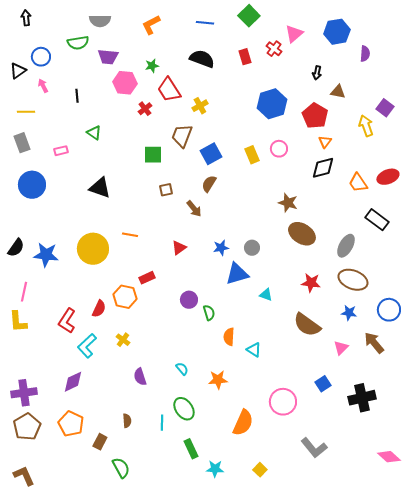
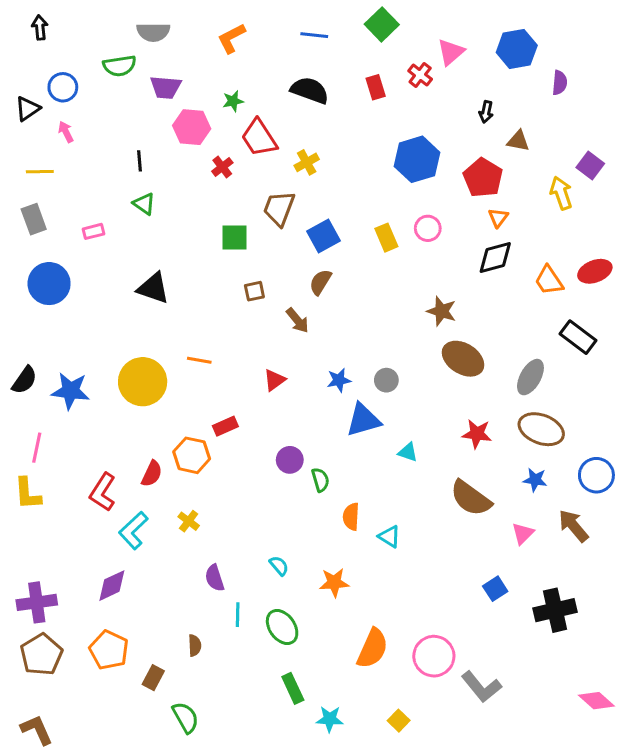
black line: (77, 96) -> (139, 161), moved
pink circle: (283, 402) -> (434, 656), moved
cyan line: (162, 423) -> (238, 615), moved

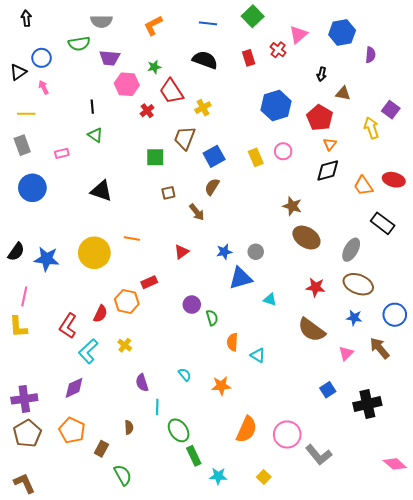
red ellipse: (595, 271) -> (394, 180), turned 35
green ellipse: (282, 627) -> (179, 430), moved

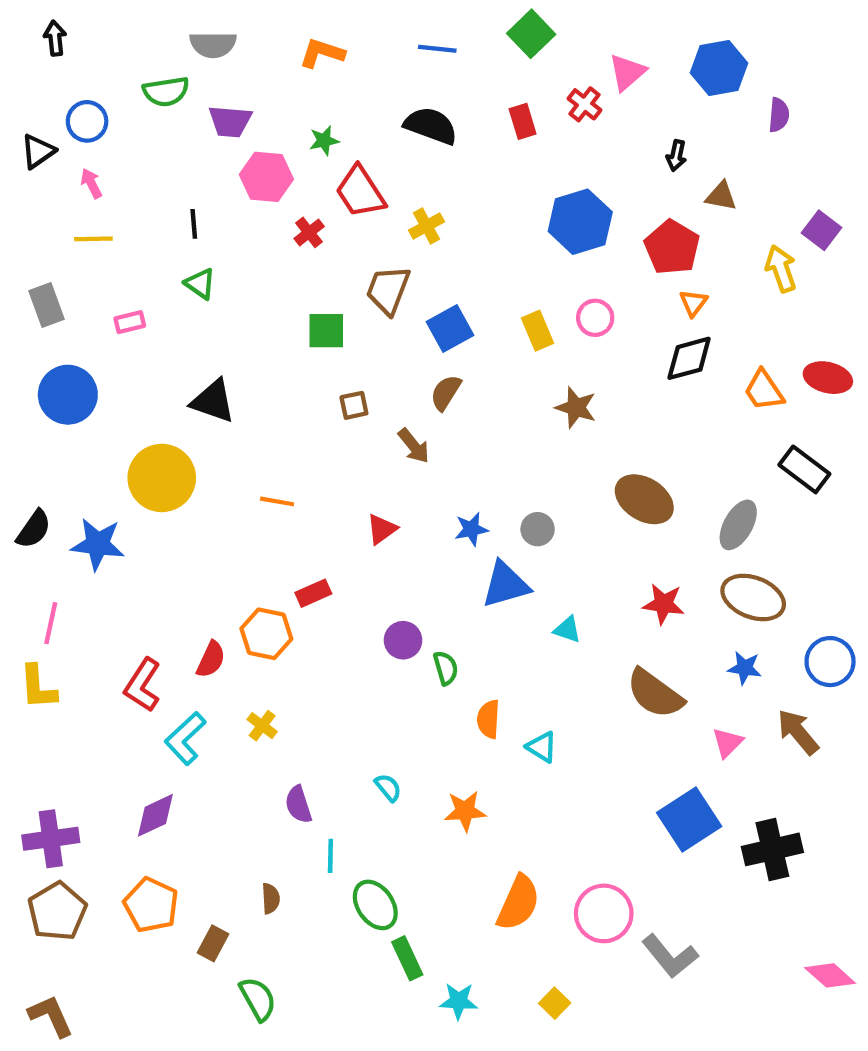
orange L-shape: (153, 25) -> (322, 53), turned 45
yellow line: (26, 114) -> (93, 239), moved
brown star: (292, 206) -> (576, 407), moved
yellow circle: (94, 253) -> (162, 478), moved
blue square: (328, 390) -> (689, 820), size x1.8

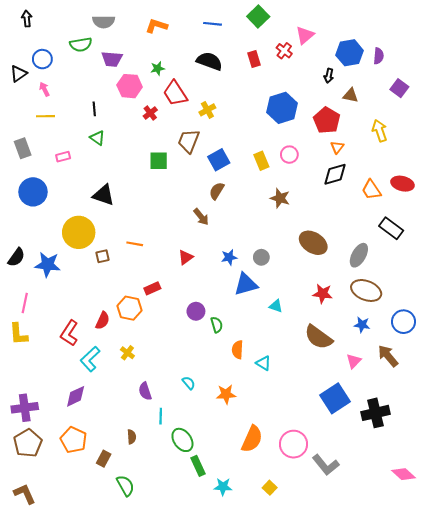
blue hexagon: (719, 68) -> (350, 53), moved
purple square: (821, 230) -> (399, 88), moved
brown square: (354, 405) -> (103, 256), moved

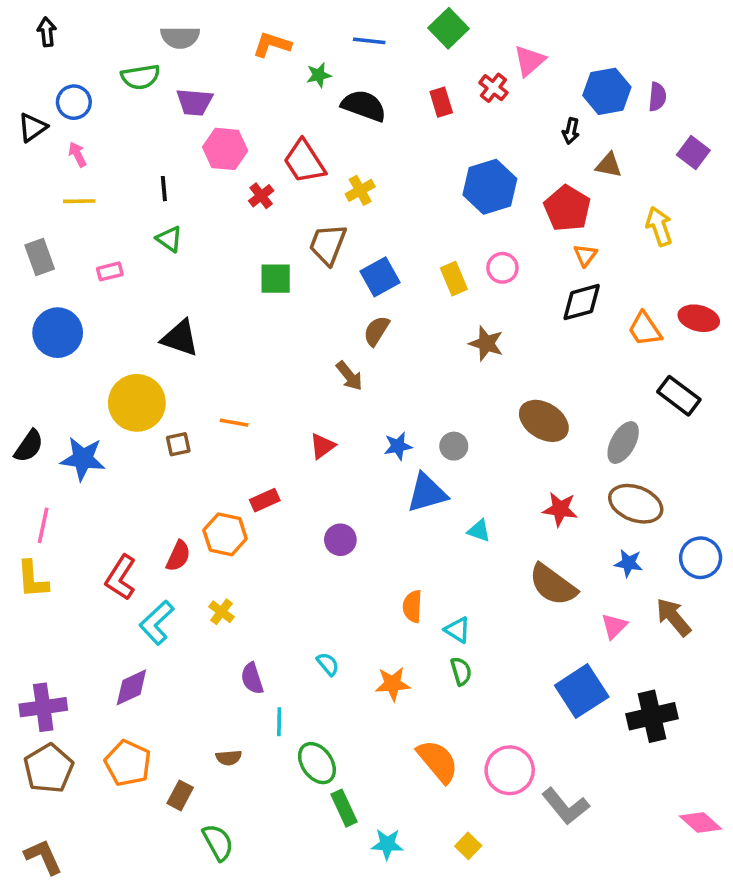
green star: (158, 68) -> (319, 75), moved
green semicircle: (217, 325) -> (461, 671), moved
brown semicircle: (132, 437) -> (229, 758), turned 88
orange semicircle: (252, 439) -> (438, 761), turned -64

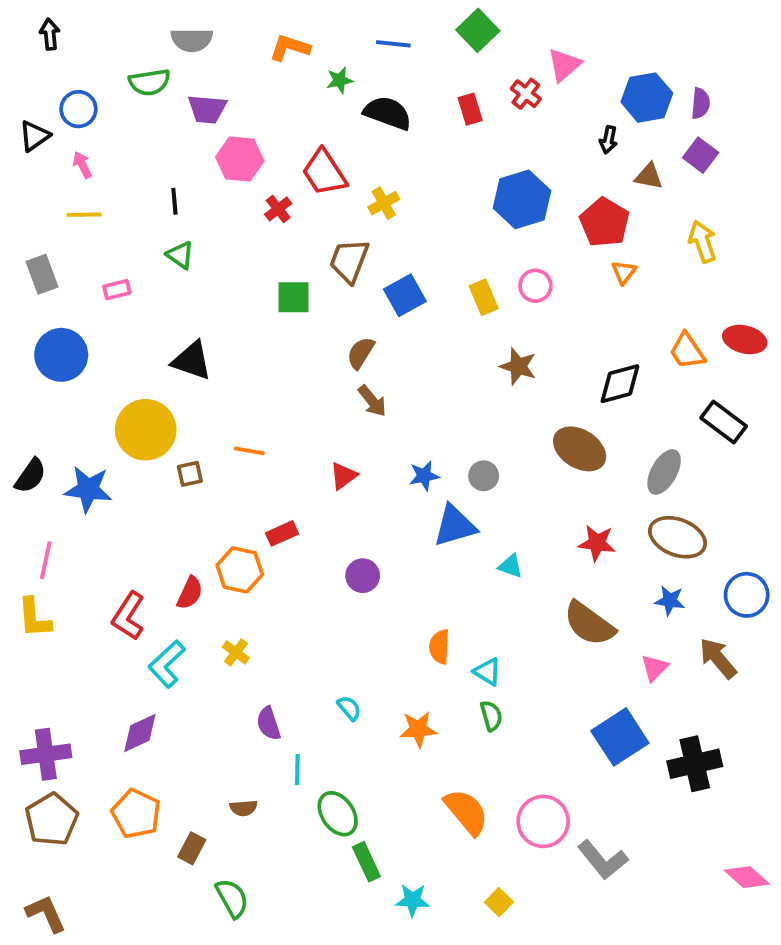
purple square: (693, 153) -> (701, 155), moved
black diamond: (582, 302) -> (620, 384), moved
brown semicircle: (376, 331) -> (361, 353), moved

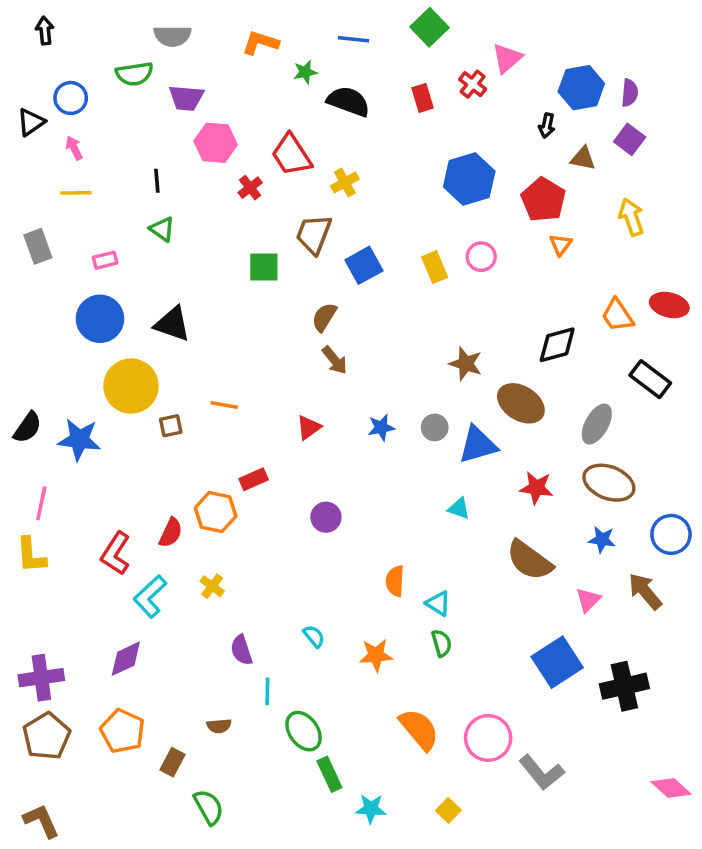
blue circle: (61, 355) -> (100, 319), moved
brown star: (518, 366) -> (466, 364), moved
blue triangle: (455, 526) -> (478, 445), moved

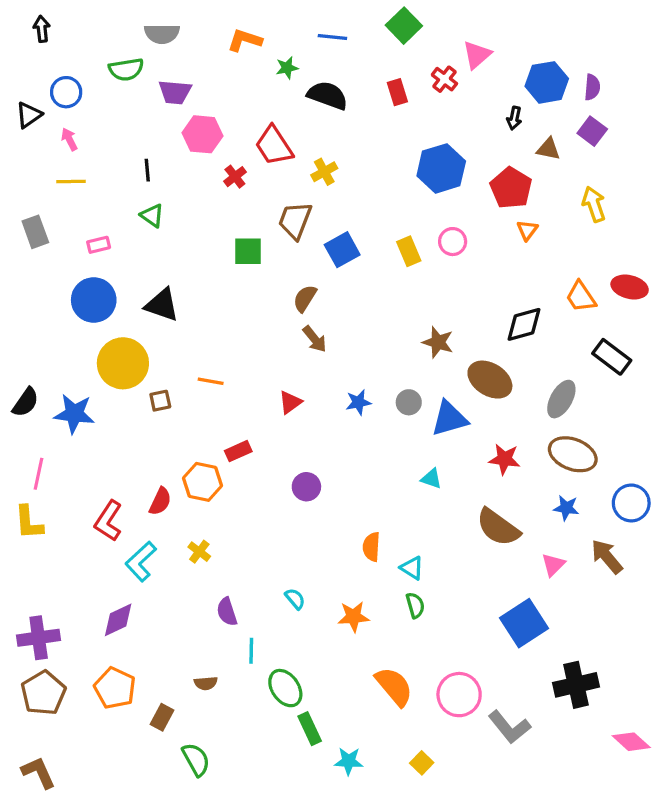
black cross: (624, 686) -> (576, 685), moved

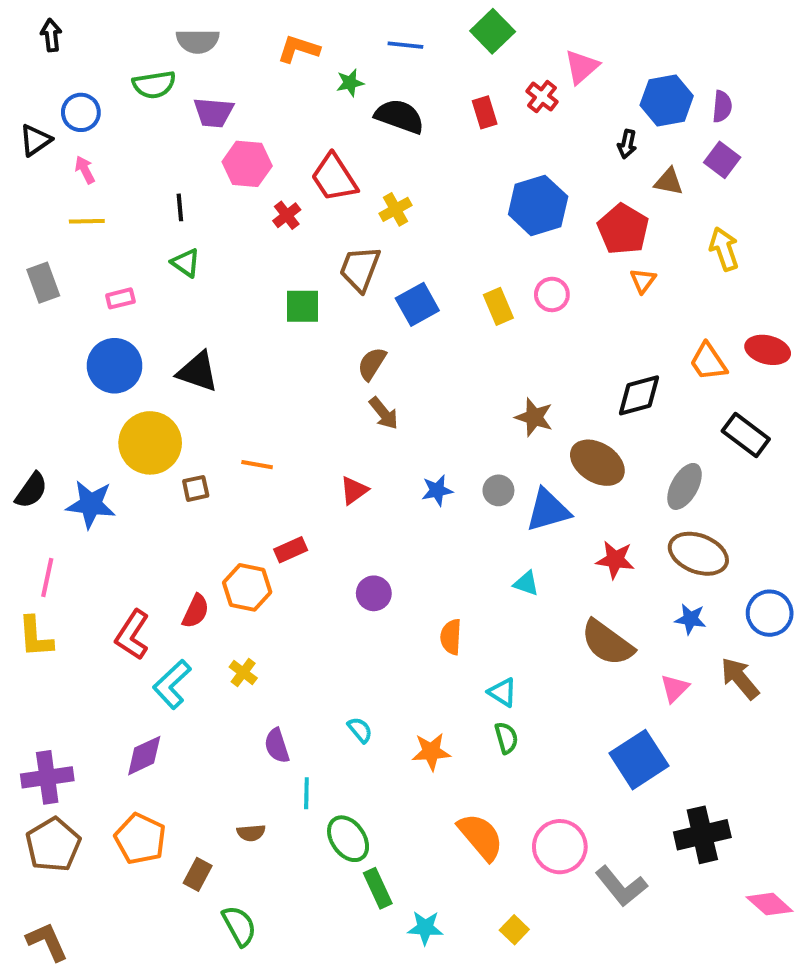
orange semicircle: (371, 547) -> (451, 637), moved

